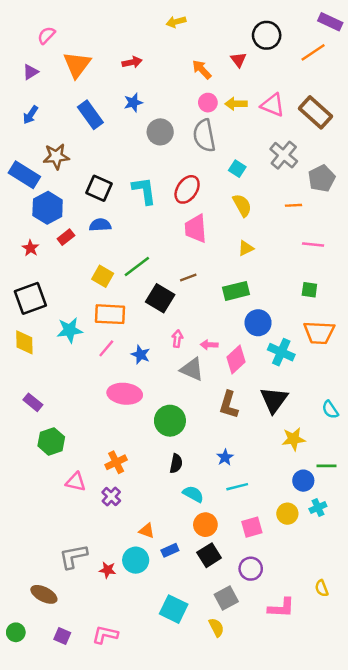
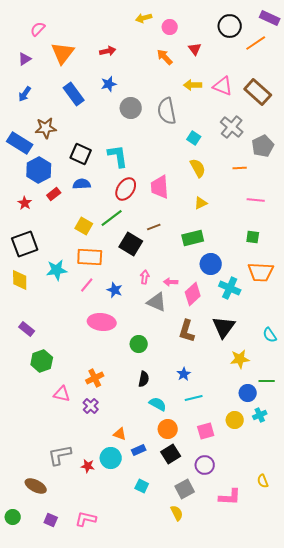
black circle: (267, 35) -> (230, 26), moved
pink circle: (208, 103) -> (170, 27), moved
red ellipse: (187, 189) -> (126, 189), moved
green circle: (170, 421) -> (139, 344), size x0.7
cyan square: (174, 609) -> (142, 486), moved, size x0.6

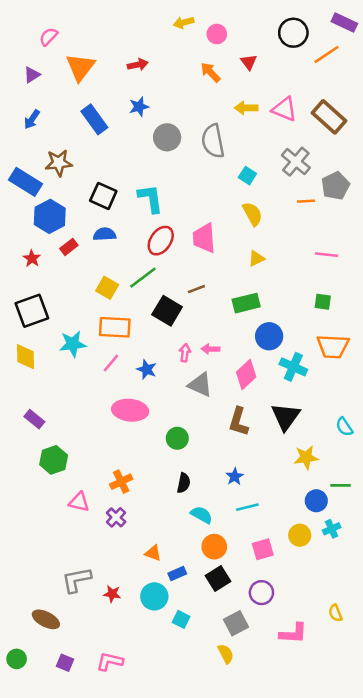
orange line: (240, 168) -> (306, 201), moved
pink arrow: (171, 282) -> (210, 349), moved
cyan circle: (111, 458) -> (154, 596), moved

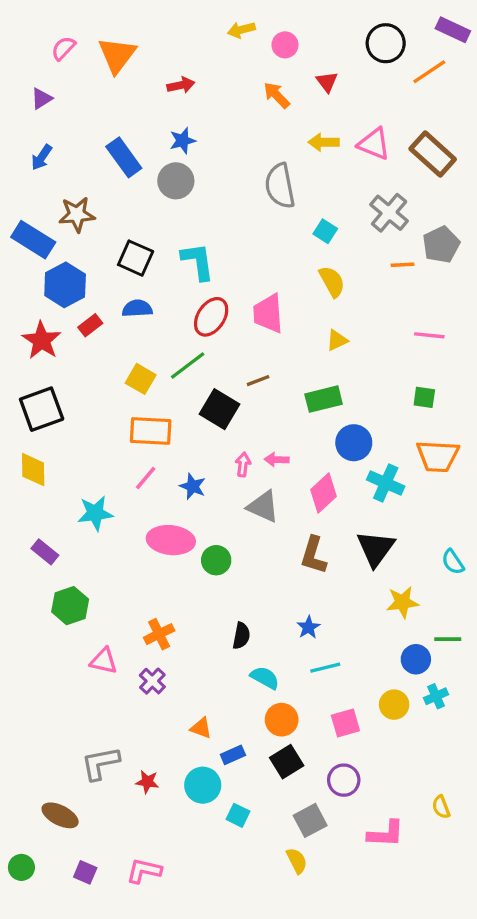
orange triangle: (80, 67) -> (117, 55), moved
gray circle: (167, 137) -> (176, 181), moved
red star: (32, 258) -> (42, 340), size x1.6
cyan star: (73, 344) -> (95, 513), moved
green circle: (177, 438) -> (216, 560), moved

